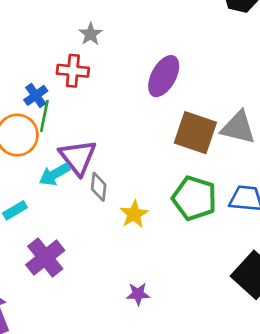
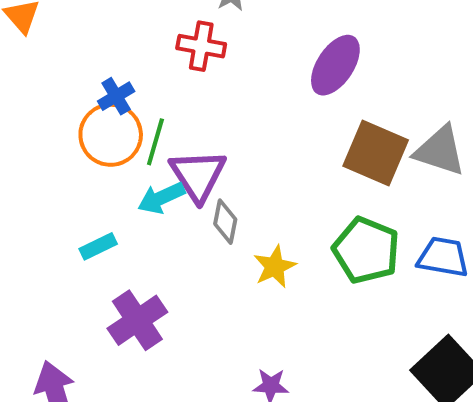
blue cross: (36, 95) -> (116, 96), moved
green line: (44, 116) -> (155, 142), moved

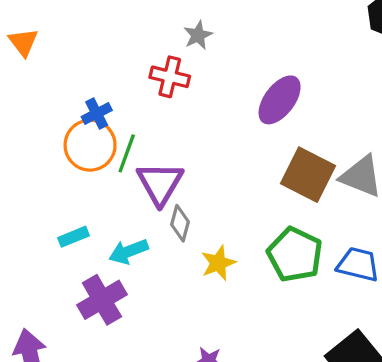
cyan arrow: (161, 198) -> (128, 252), moved

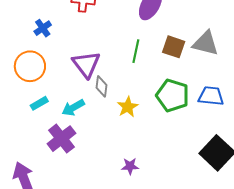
orange circle: (90, 145) -> (30, 66), moved
green line: (127, 153) -> (136, 51), moved
brown square: (308, 175) -> (174, 47), size x0.7

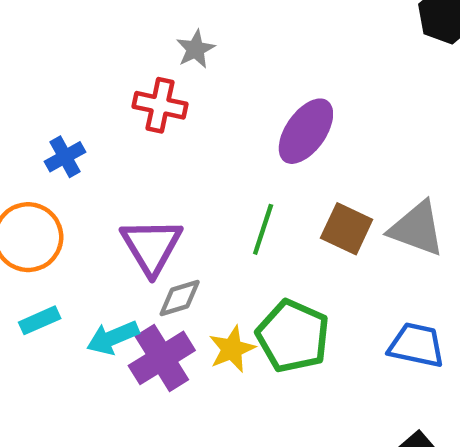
gray diamond: (102, 86) -> (180, 298), turned 60
green pentagon: (173, 95) -> (293, 336), moved
purple cross: (61, 139) -> (162, 358), moved

